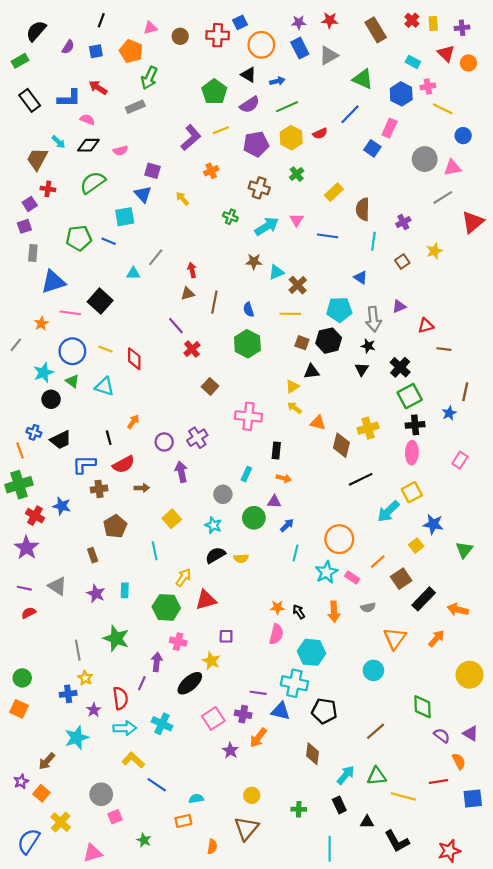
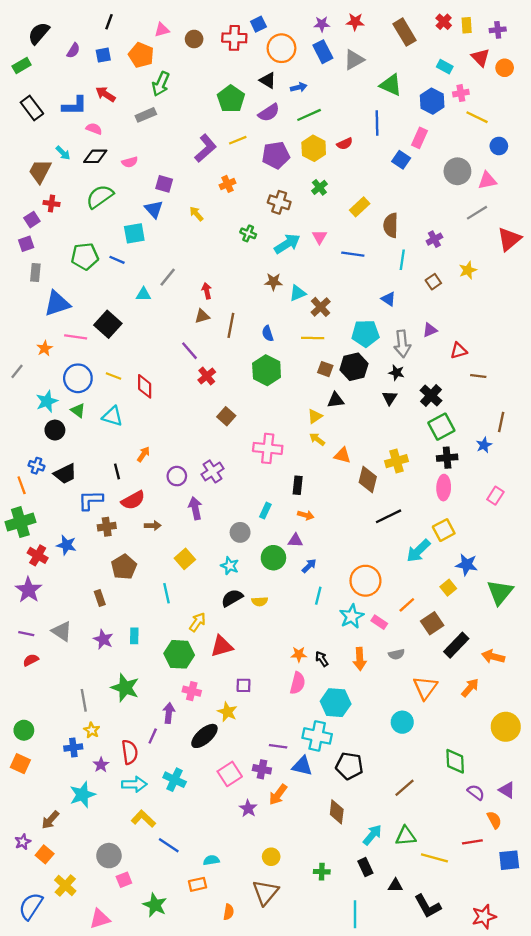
blue line: (350, 114) -> (377, 123), turned -45
green triangle: (464, 550) -> (500, 592), size x1.4
green star: (144, 840) -> (155, 905), size x1.5

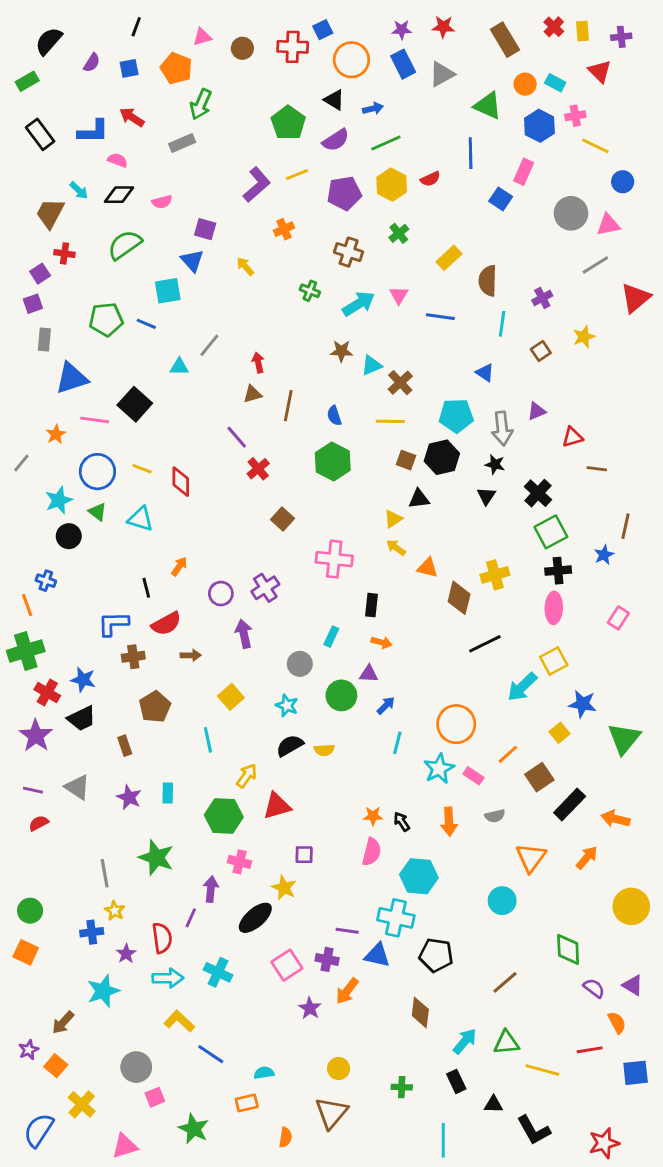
orange circle: (505, 68) -> (525, 84), moved
black trapezoid: (65, 474) -> (82, 718), moved

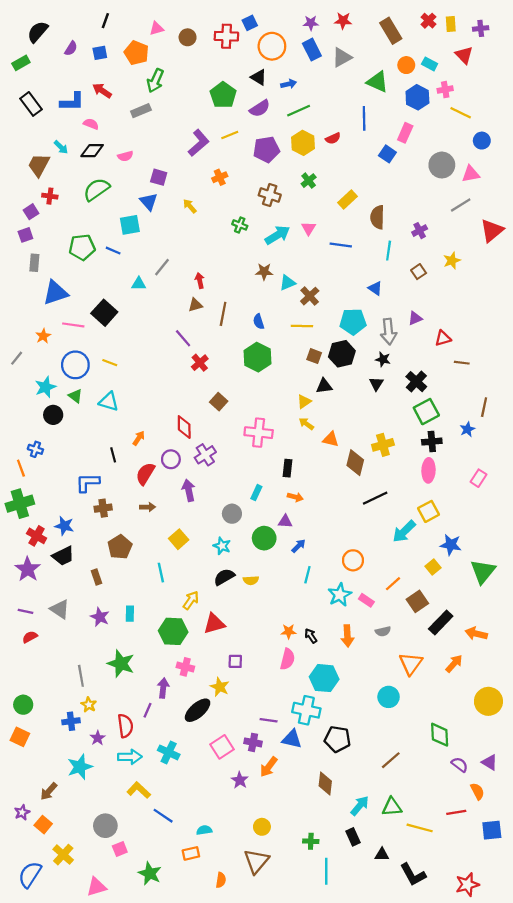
red diamond: (181, 482) -> (184, 427), moved
red semicircle: (166, 624) -> (145, 474), moved, turned 150
orange circle: (456, 724) -> (353, 560), size x0.7
cyan line: (443, 1140) -> (326, 871), moved

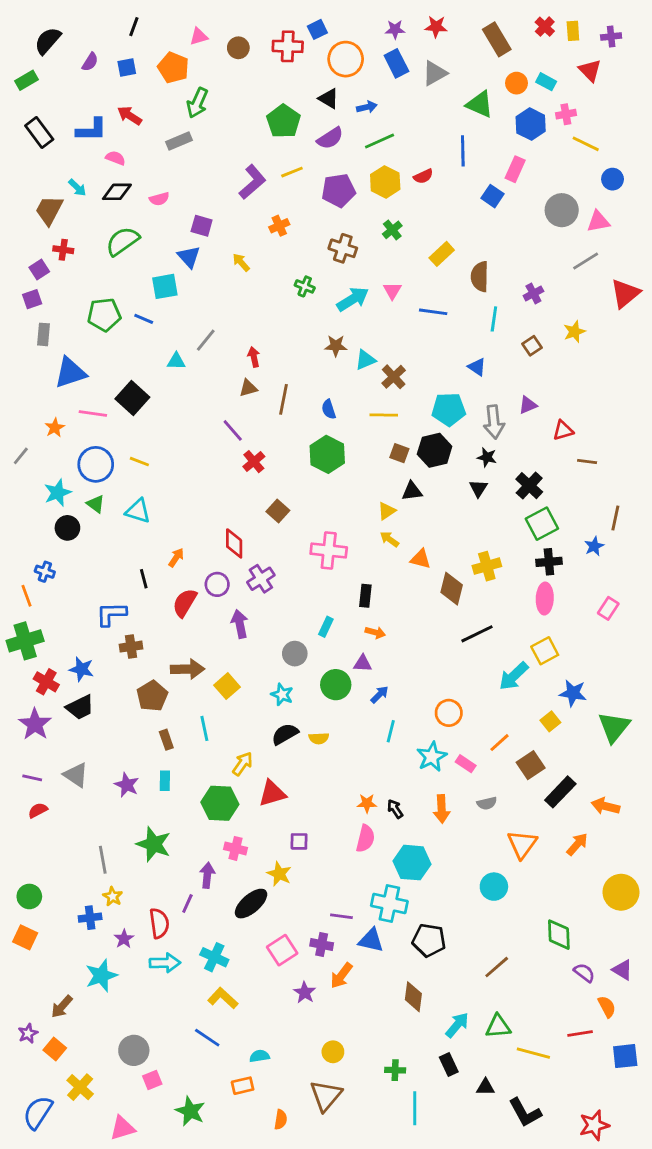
brown arrow: (148, 507) -> (187, 669), moved, size x1.6
brown rectangle: (96, 577) -> (166, 740), moved
yellow L-shape: (139, 790) -> (223, 998), moved

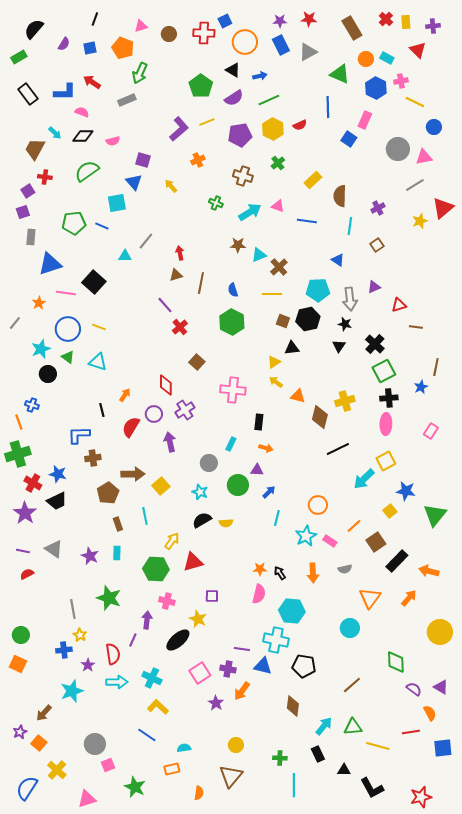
pink triangle: (392, 291) -> (278, 206), turned -40
yellow star: (574, 332) -> (420, 221), moved

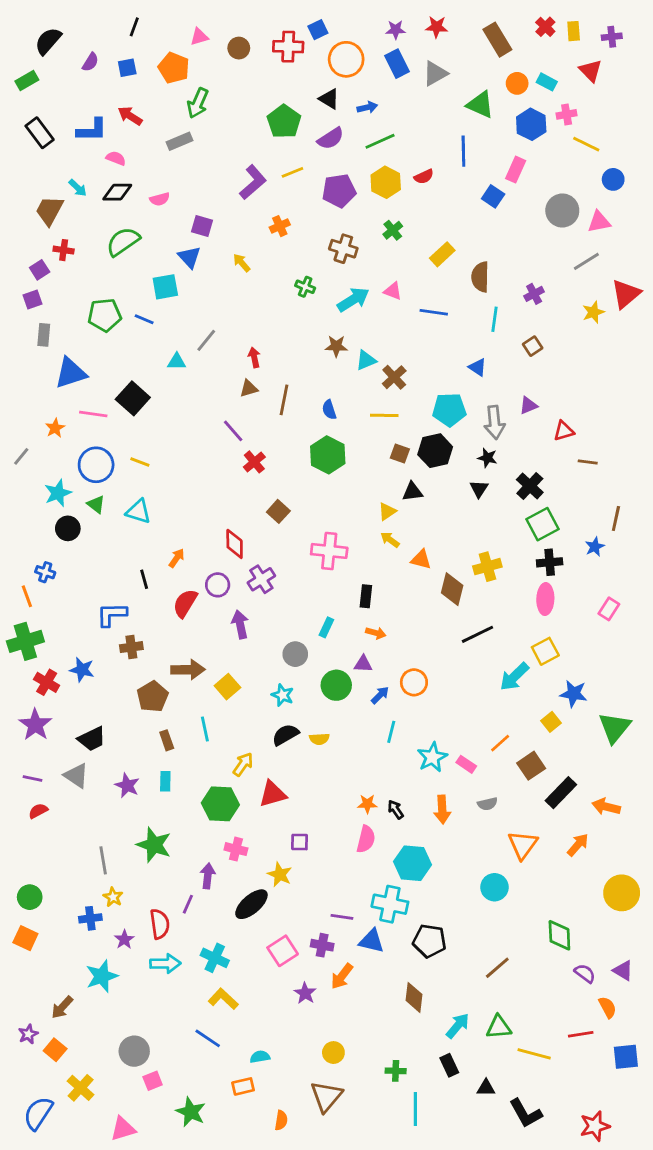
black trapezoid: (57, 501) -> (92, 739), moved
orange circle: (318, 505) -> (414, 682), moved

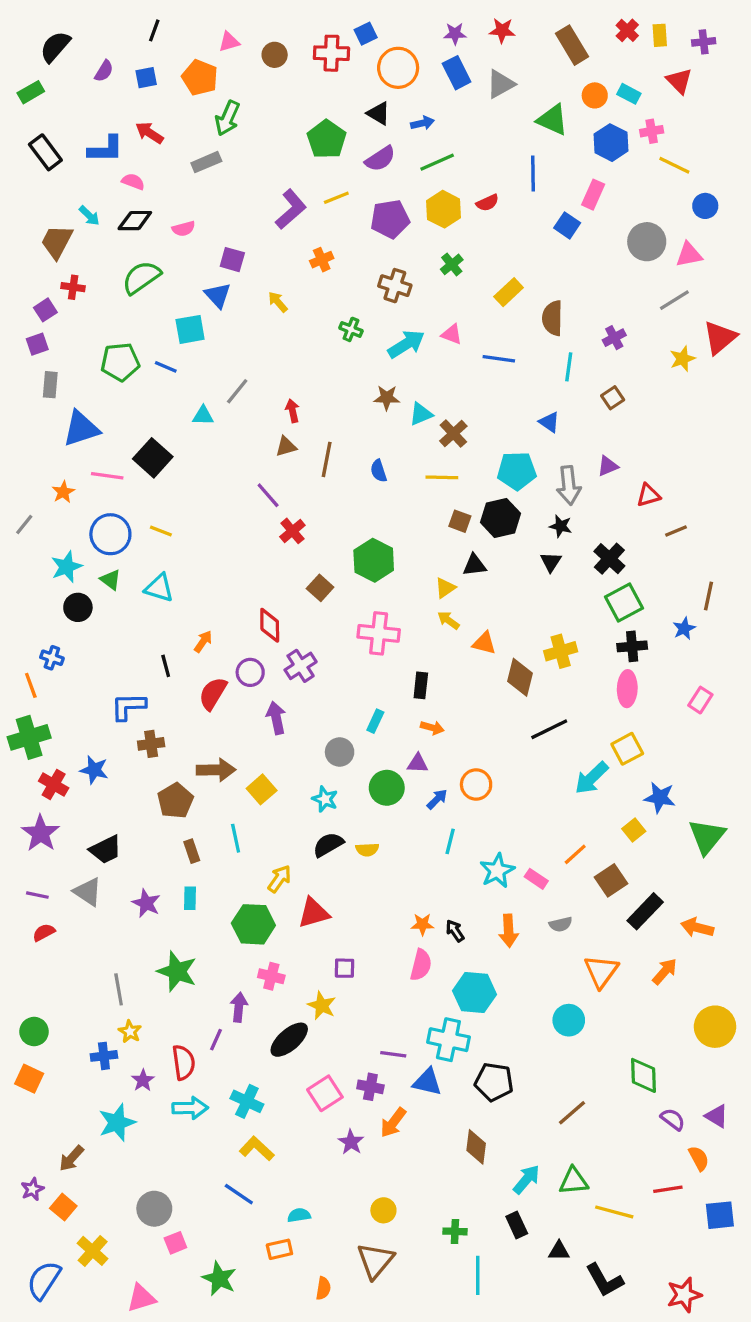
green hexagon: (328, 455) -> (374, 560), moved
brown line: (588, 462) -> (676, 531), turned -30

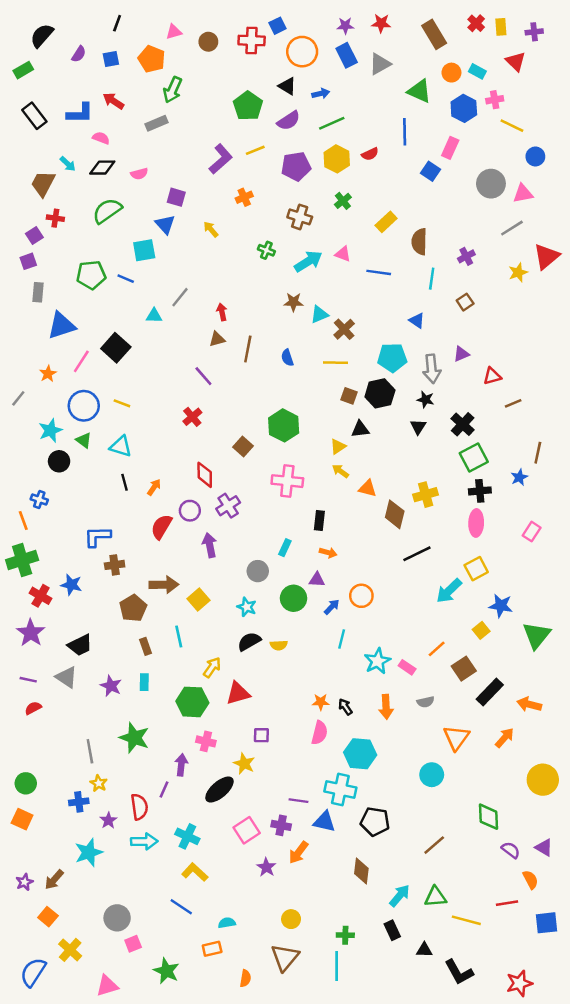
pink line: (107, 476) -> (81, 361), turned -65
red cross: (292, 531) -> (192, 417), moved
black line: (166, 666) -> (124, 482), moved
purple star: (32, 1189) -> (25, 882), moved
cyan line: (478, 1275) -> (337, 966), moved

